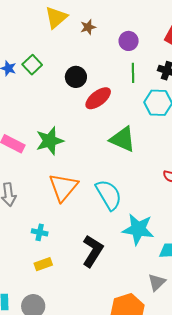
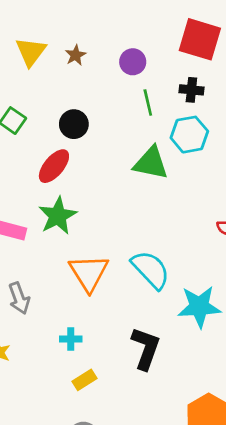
red ellipse: (98, 98) -> (54, 166), moved
green triangle: (123, 139) -> (151, 163), moved

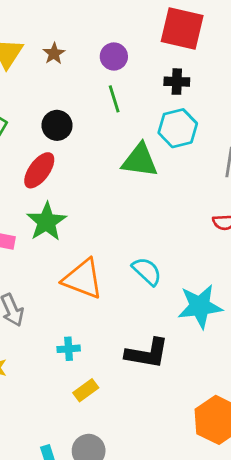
green line: (148, 103) -> (114, 99), moved
cyan semicircle: (151, 270) -> (147, 271), size x0.7
orange triangle: (89, 273) -> (83, 279), turned -33
black L-shape: (146, 348) -> (147, 353), turned 84

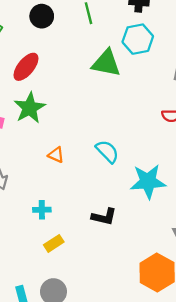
black circle: (57, 125) -> (42, 16), moved
orange triangle: (83, 279) -> (56, 155), size x0.5
black L-shape: (147, 353) -> (104, 217), size x0.7

